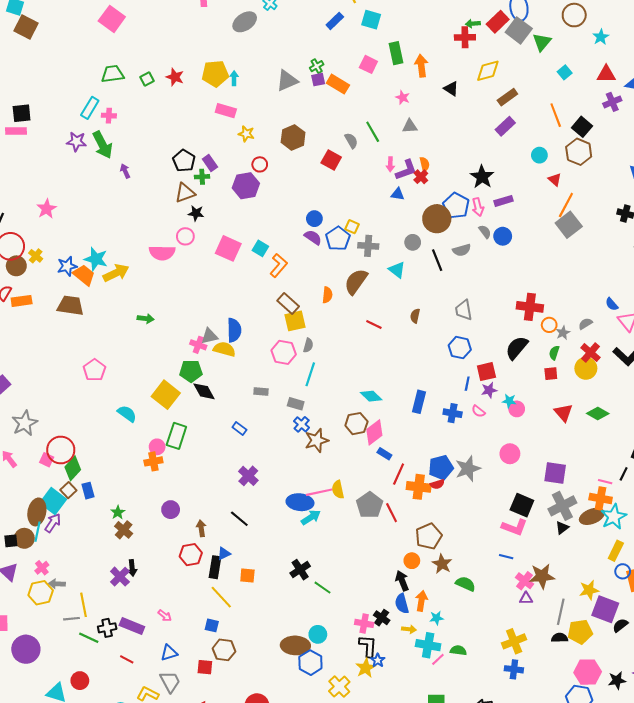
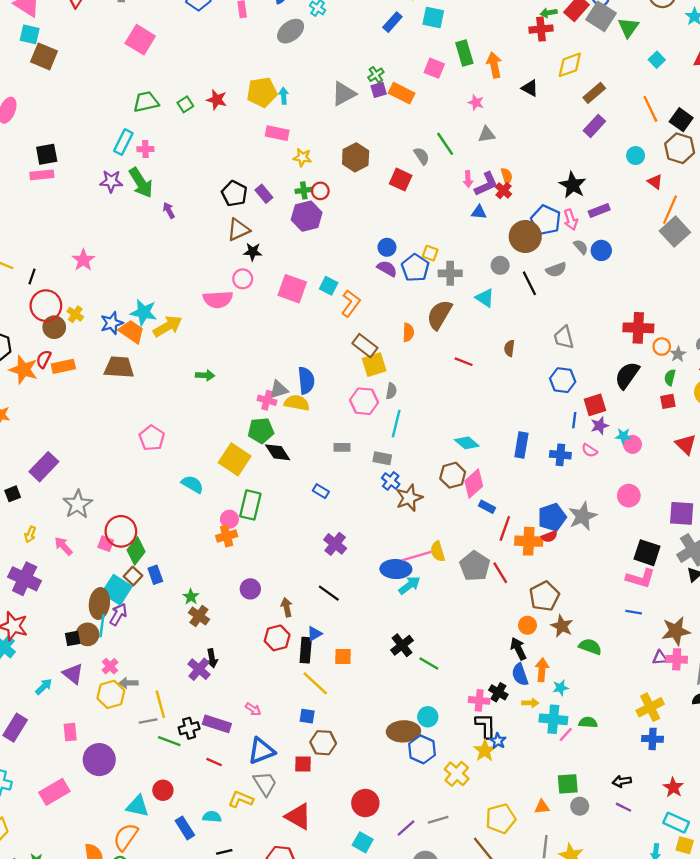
green cross: (202, 177) -> (304, 190), moved
pink cross: (524, 581) -> (677, 659), moved, turned -30
blue triangle: (169, 653) -> (261, 751), size x1.4

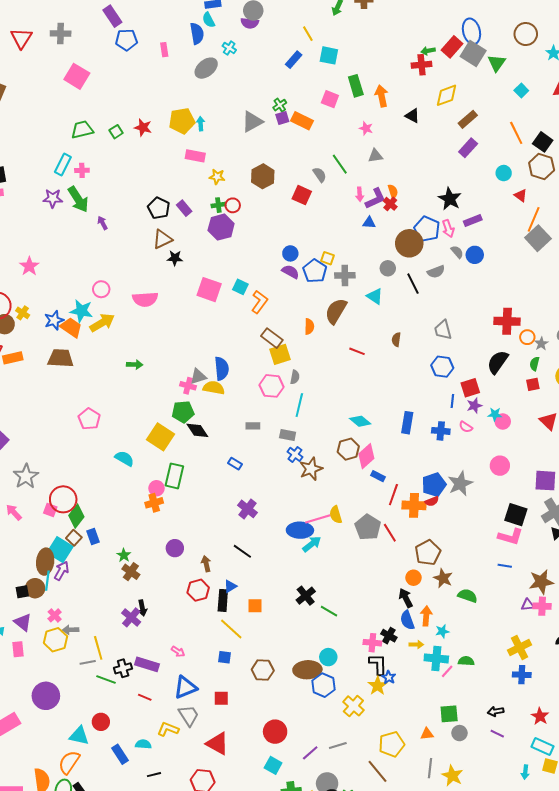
pink circle: (243, 279) -> (101, 289), moved
pink rectangle: (70, 732) -> (18, 649), moved
brown hexagon: (323, 743) -> (263, 670), moved

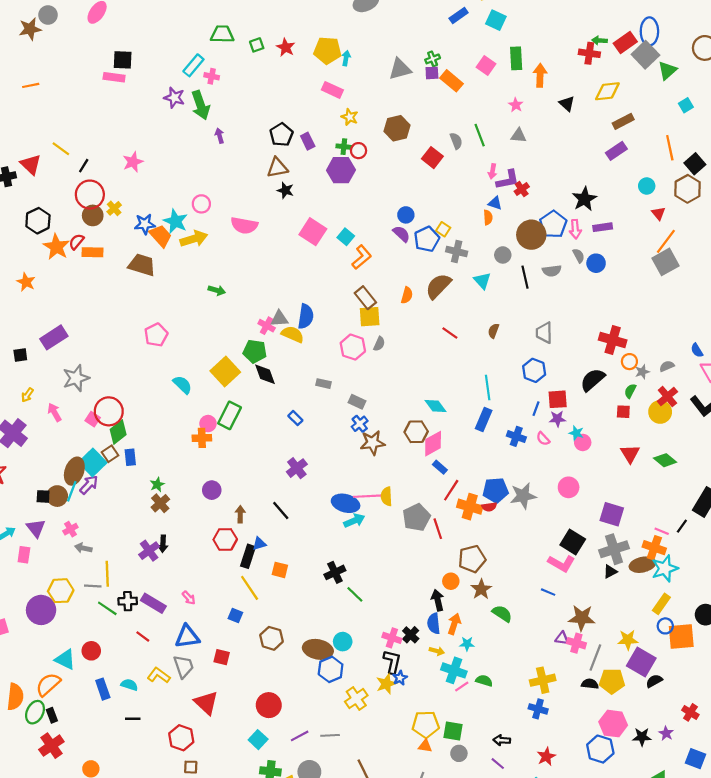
orange semicircle: (393, 191) -> (488, 217), moved
cyan line: (299, 405) -> (488, 387), moved, turned -35
yellow hexagon: (55, 640) -> (61, 591), moved
yellow pentagon: (392, 744) -> (426, 724), moved

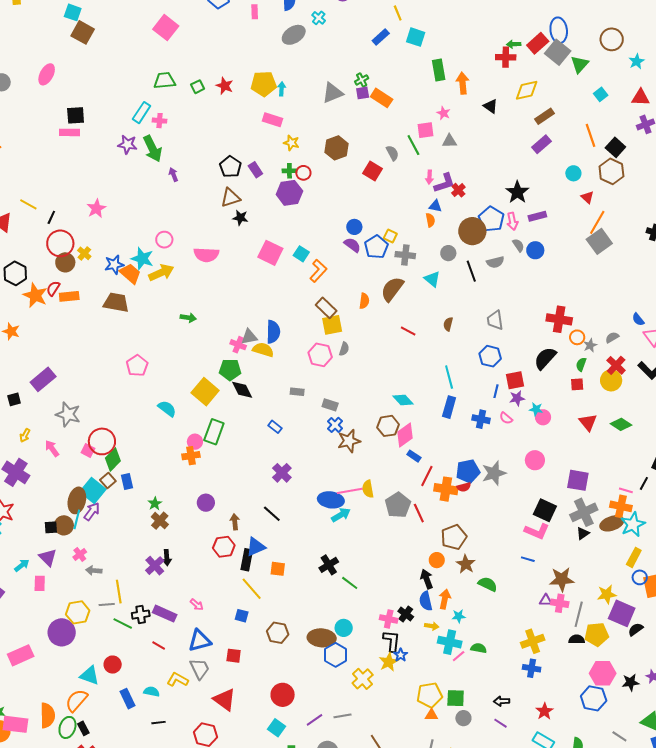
pink square: (486, 66) -> (426, 130), moved, turned -36
gray star: (76, 378) -> (68, 414), turned -30
blue triangle: (259, 544) -> (256, 547), size x1.5

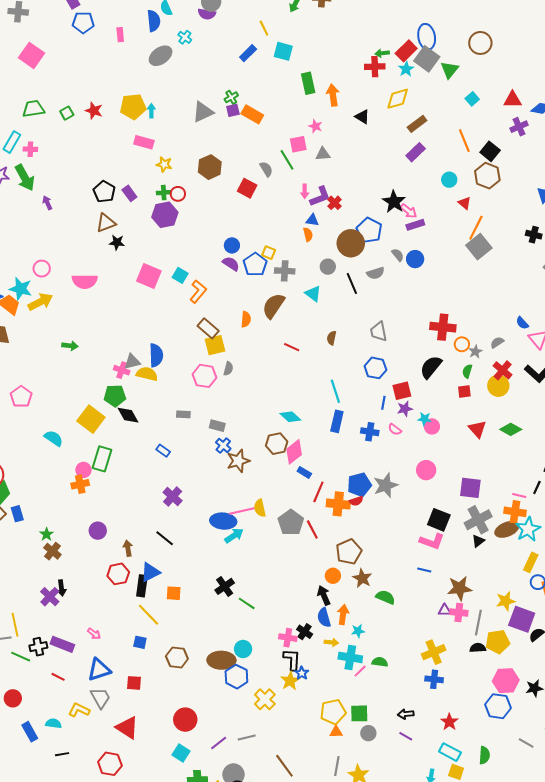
cyan star: (637, 61) -> (406, 69), moved
pink arrow: (512, 221) -> (409, 211), moved, turned -36

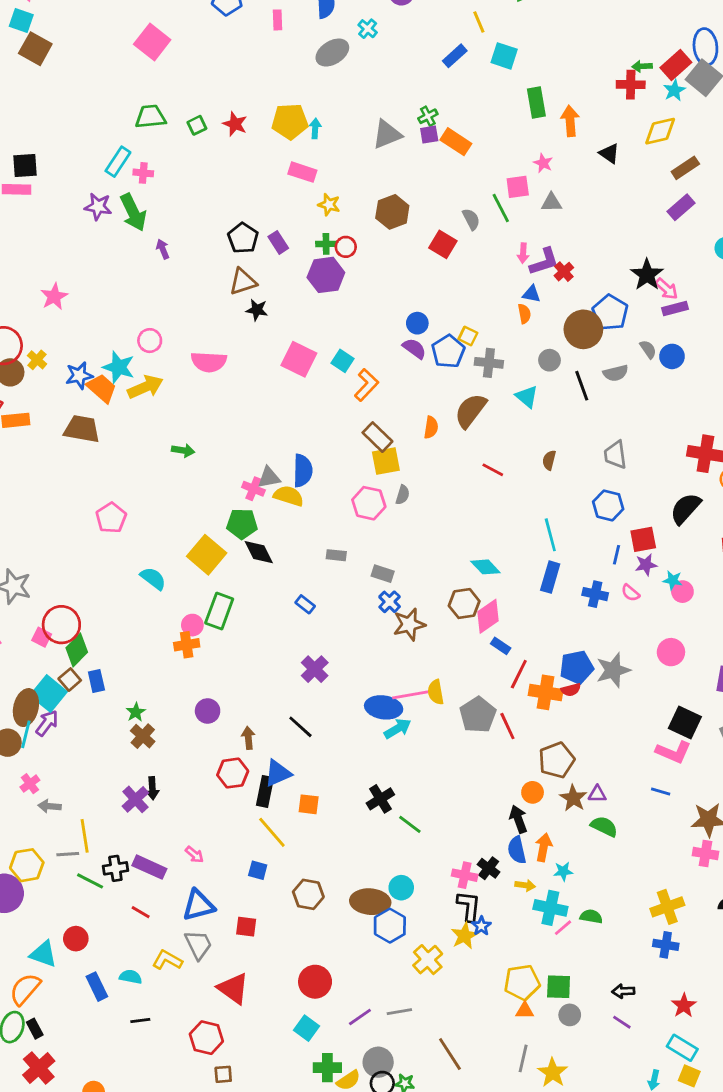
purple triangle: (445, 610) -> (597, 794), moved

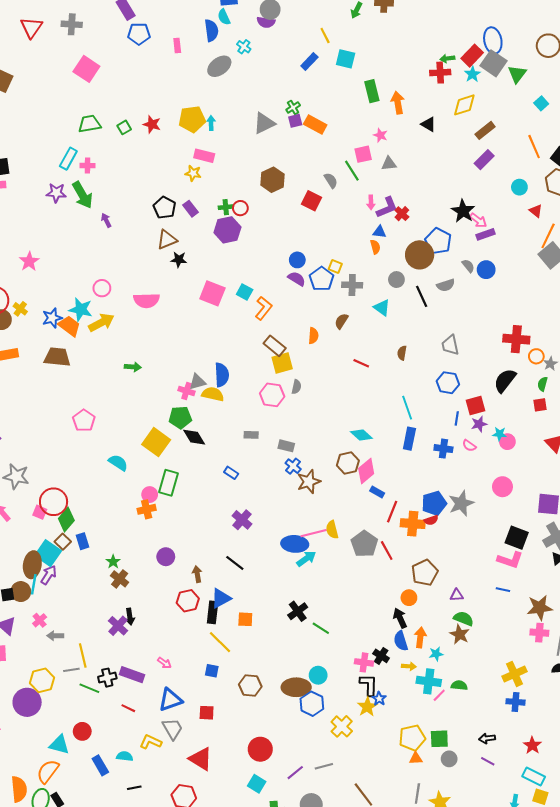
yellow star: (329, 205) -> (193, 173), moved
brown semicircle: (470, 411) -> (341, 321), size x0.6
brown star: (573, 798) -> (460, 634), moved

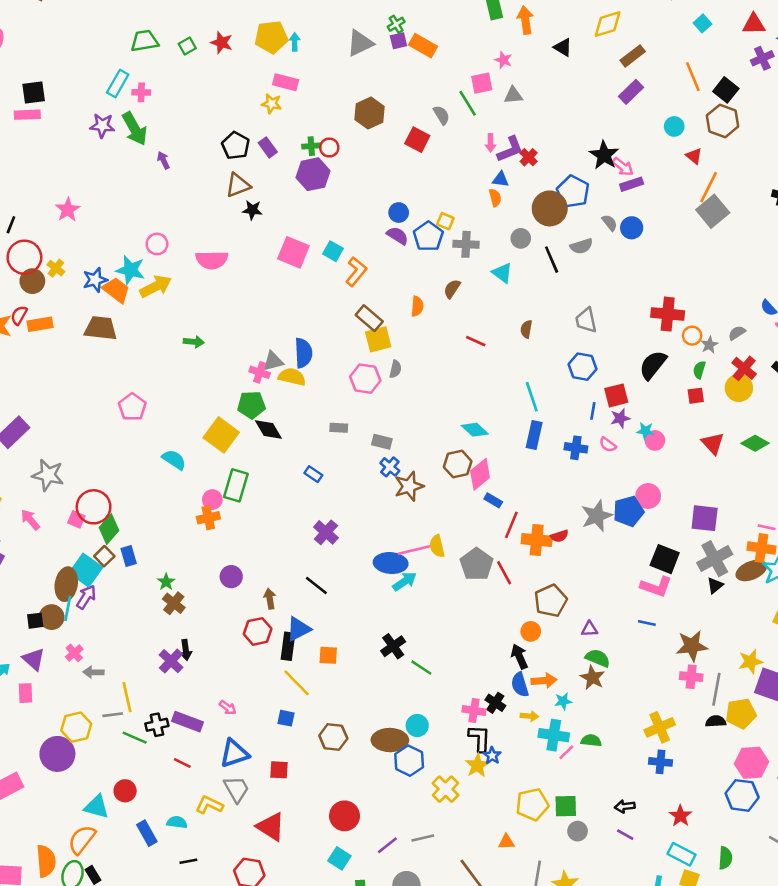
blue pentagon: (434, 503) -> (628, 511), moved
orange arrow: (420, 637) -> (544, 681), turned 78
orange triangle: (416, 758) -> (506, 842), moved

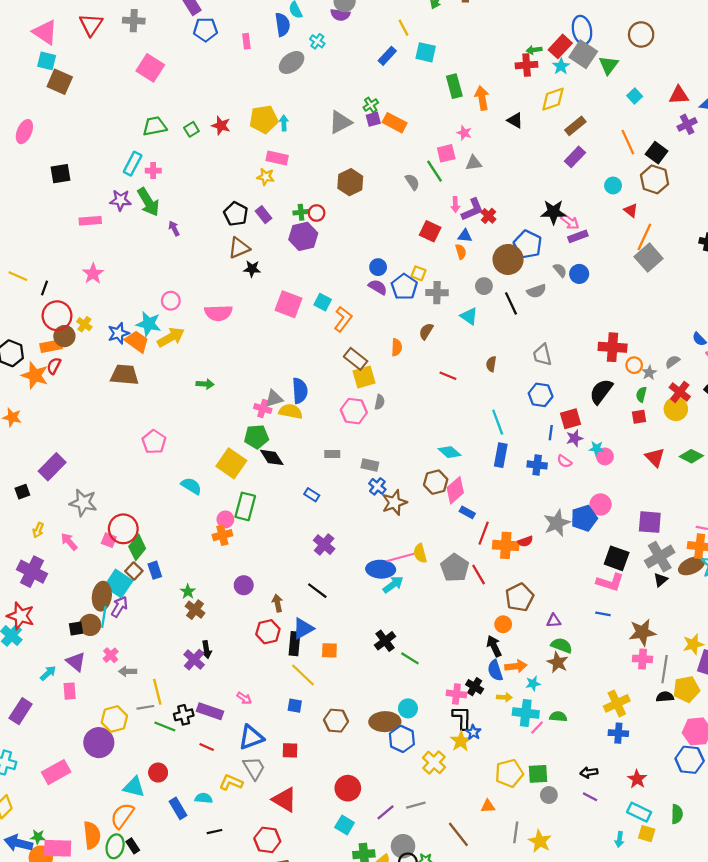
pink rectangle: (27, 115) -> (90, 221), moved
red square: (417, 140) -> (430, 231), moved
black star: (604, 155) -> (553, 212), turned -30
orange rectangle: (40, 324) -> (51, 346), moved

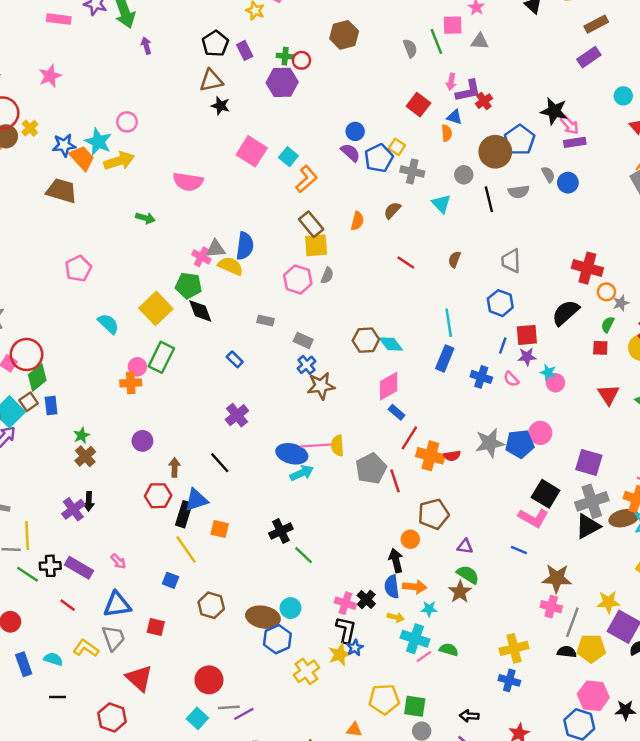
pink semicircle: (218, 313) -> (188, 182), moved
brown hexagon: (436, 482) -> (366, 340), moved
black triangle: (661, 580) -> (588, 526), size x1.6
gray line: (416, 805) -> (229, 707), moved

